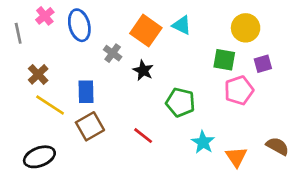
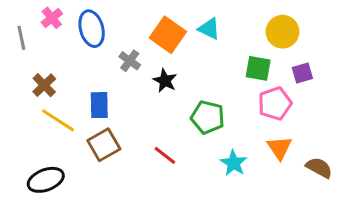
orange triangle: (236, 157) -> (279, 148), moved

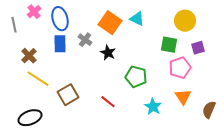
blue rectangle: (99, 105) -> (60, 44), moved
brown semicircle: (319, 168) -> (209, 110), turned -96

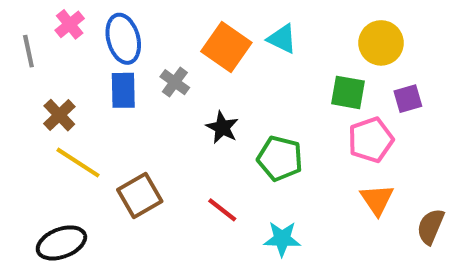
black star: (108, 53) -> (222, 127), moved
cyan star: (153, 107) -> (282, 239), moved, turned -30

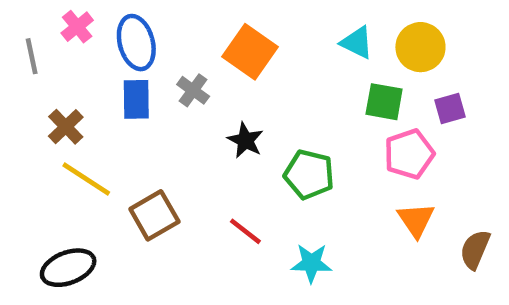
cyan triangle: (282, 39) -> (357, 43), moved

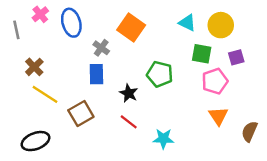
blue rectangle: (136, 99) -> (96, 74), moved
black star: (245, 140) -> (129, 93), moved
green pentagon: (309, 174) -> (160, 74), moved

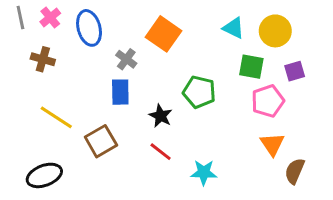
gray line: (16, 30) -> (20, 18), moved
brown cross: (34, 67) -> (43, 59), moved, turned -30
brown semicircle: (249, 131) -> (295, 171), moved

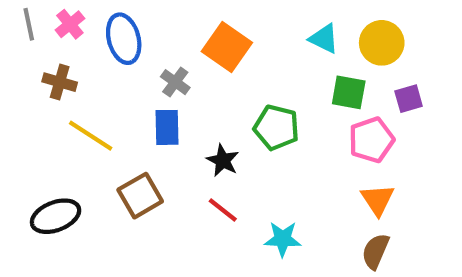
yellow line: (56, 117) -> (91, 136), moved
brown semicircle: (295, 171) -> (375, 251), moved
black ellipse: (44, 175) -> (56, 216), moved

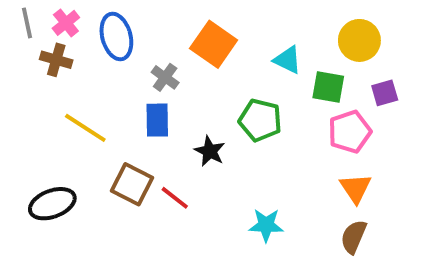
cyan triangle: (324, 39) -> (287, 60), moved
brown cross: (60, 82) -> (56, 60), moved
brown square: (140, 196) -> (132, 184), turned -33
red line: (223, 210) -> (175, 198), moved

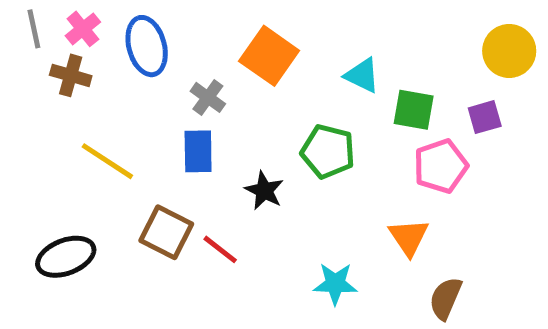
yellow circle: (359, 40) -> (509, 51), moved
orange triangle: (356, 188) -> (409, 237), moved

